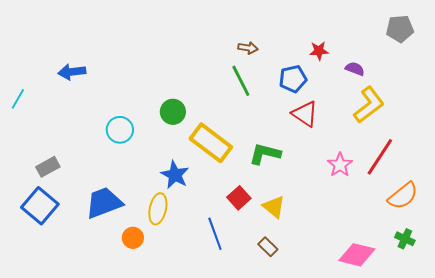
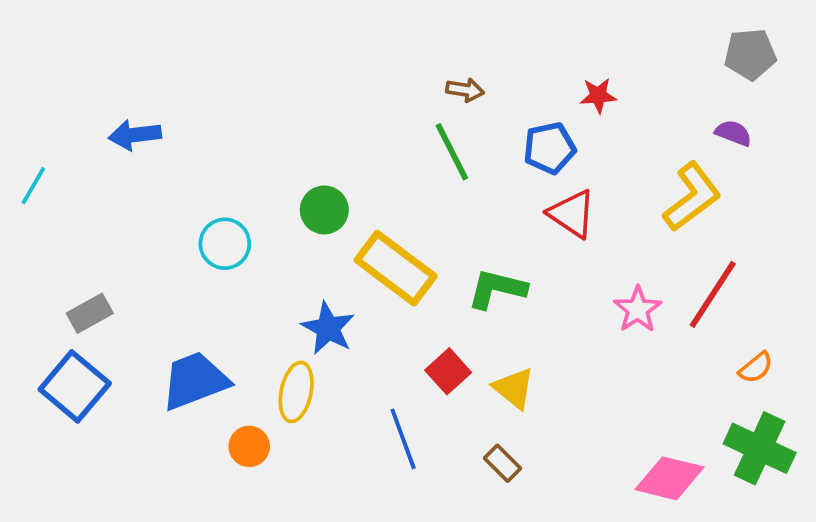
purple semicircle: (355, 69) -> (733, 133), moved
orange semicircle: (403, 196) -> (756, 368), size x0.6
green cross: (405, 239) -> (760, 448), size x1.8

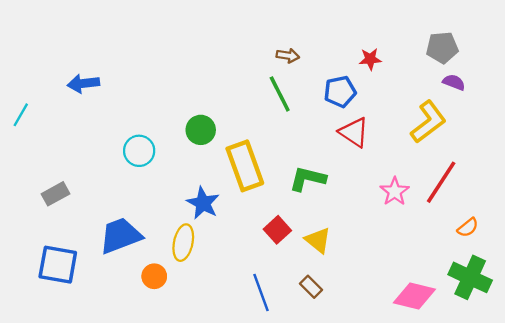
gray pentagon: (750, 54) -> (442, 47), moved
yellow rectangle: (396, 268) -> (245, 166), turned 33
blue square: (75, 386) -> (58, 265), moved, turned -30
blue line: (403, 439) -> (261, 293), moved

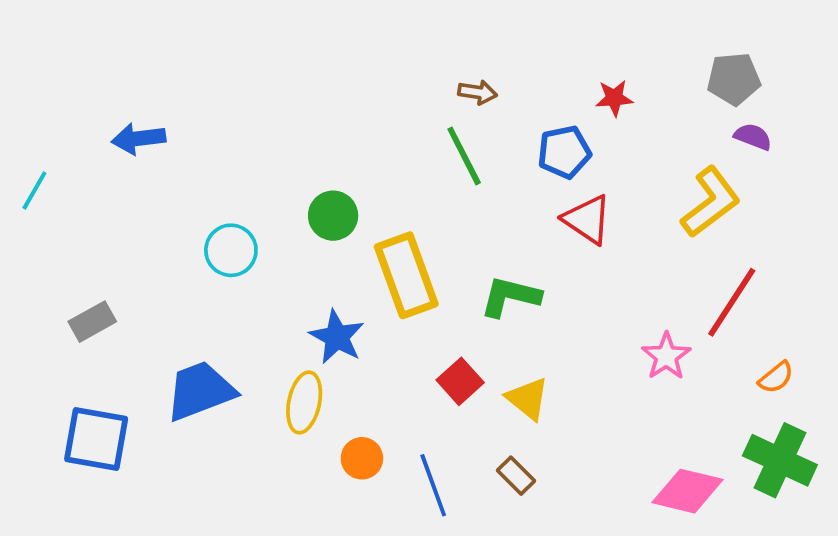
pink star: (395, 191) -> (666, 356), moved
orange circle: (154, 276) -> (362, 458), moved

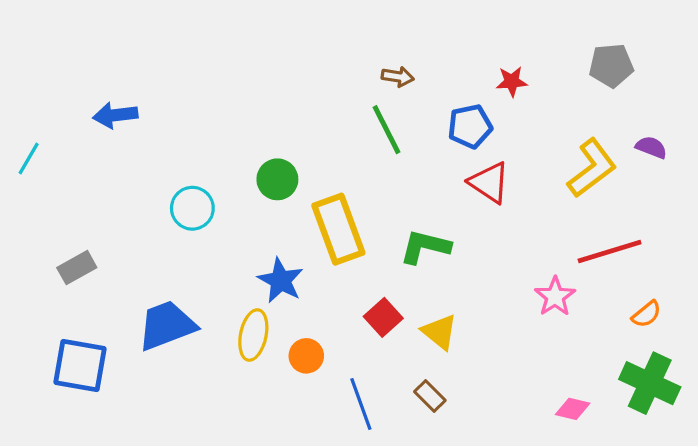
purple semicircle: (753, 137) -> (651, 147), moved
red line: (732, 302) -> (610, 252), turned 40
orange circle: (362, 458) -> (306, 356), moved
pink diamond: (687, 491) -> (573, 409), size x0.6

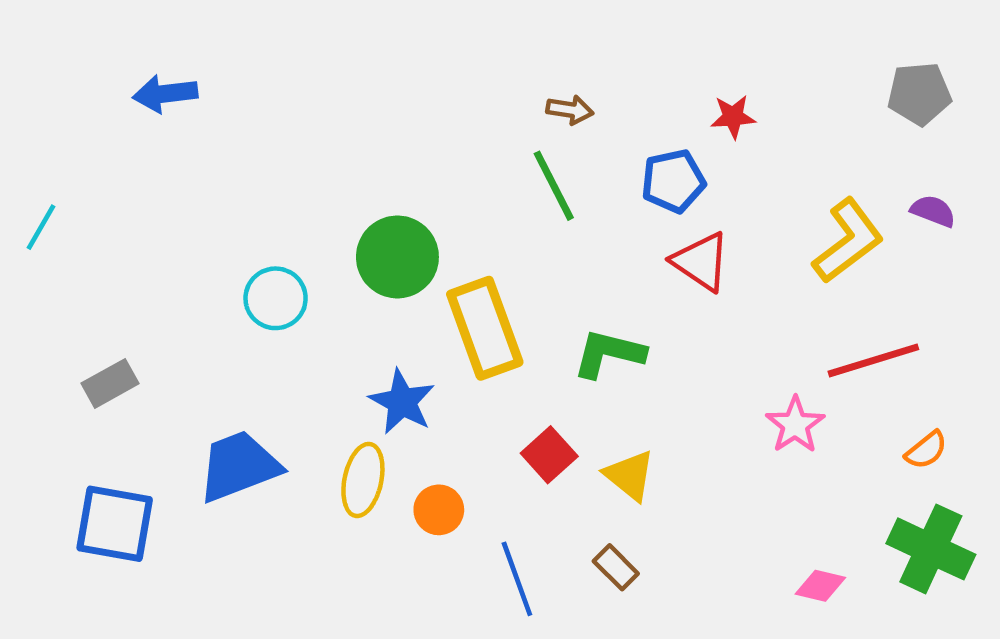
gray pentagon: (611, 65) -> (919, 94), moved
blue arrow: (115, 115) -> (165, 94), moved
green circle: (277, 179) -> (397, 257), size x1.4

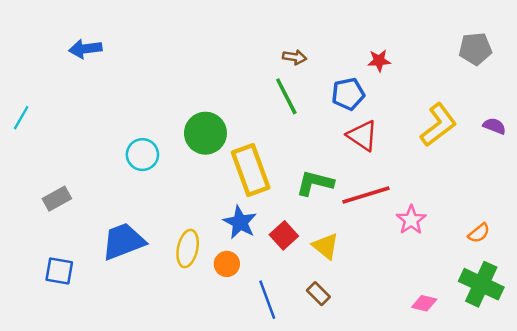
purple semicircle: (933, 211) -> (494, 126), moved
red line: (873, 360) -> (366, 195), moved
blue star: (402, 402) -> (240, 222), moved
blue square: (115, 524) -> (59, 271), size x0.7

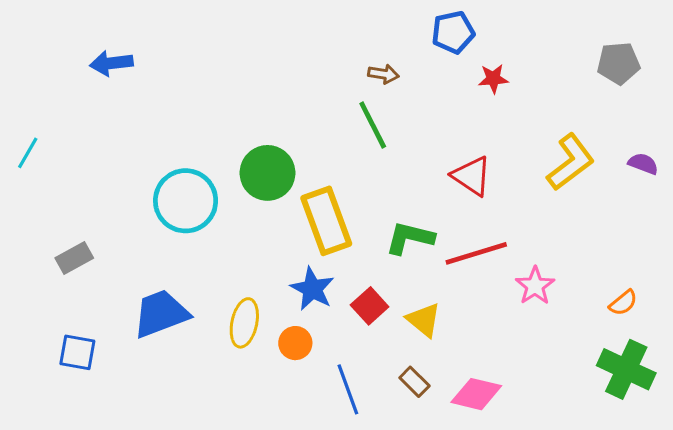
blue pentagon: (348, 94) -> (453, 32), moved
cyan circle: (142, 155) -> (186, 201), size x1.5
pink diamond: (424, 303) -> (476, 394), moved, size x1.5

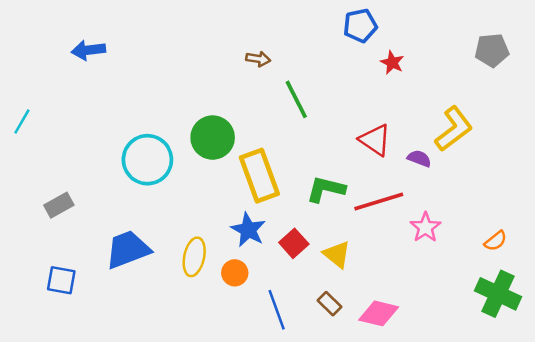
brown arrow: (383, 74) -> (258, 59), moved
red star: (493, 79) -> (392, 63), turned 30
purple semicircle: (643, 164) -> (419, 158), moved

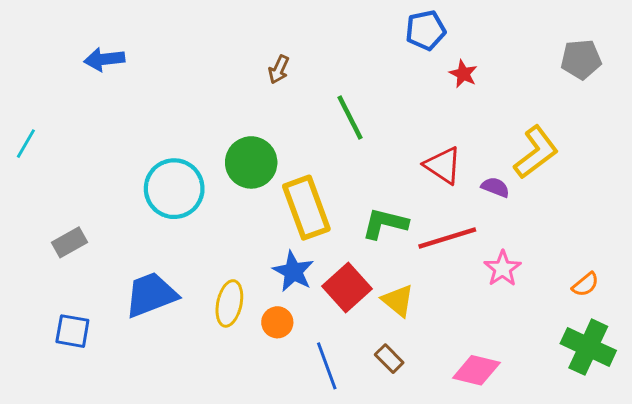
brown arrow: (258, 59) -> (279, 69), moved, turned 105
red square: (294, 243) -> (347, 287), size x1.4
pink diamond: (379, 313) -> (476, 370), moved

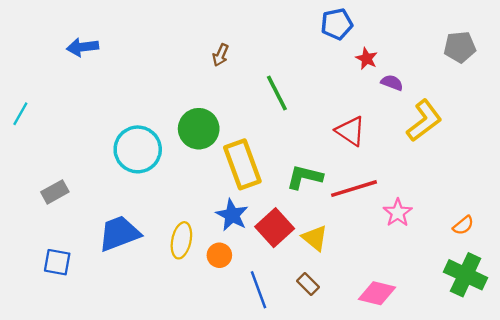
purple semicircle: (495, 187) -> (392, 83), moved

